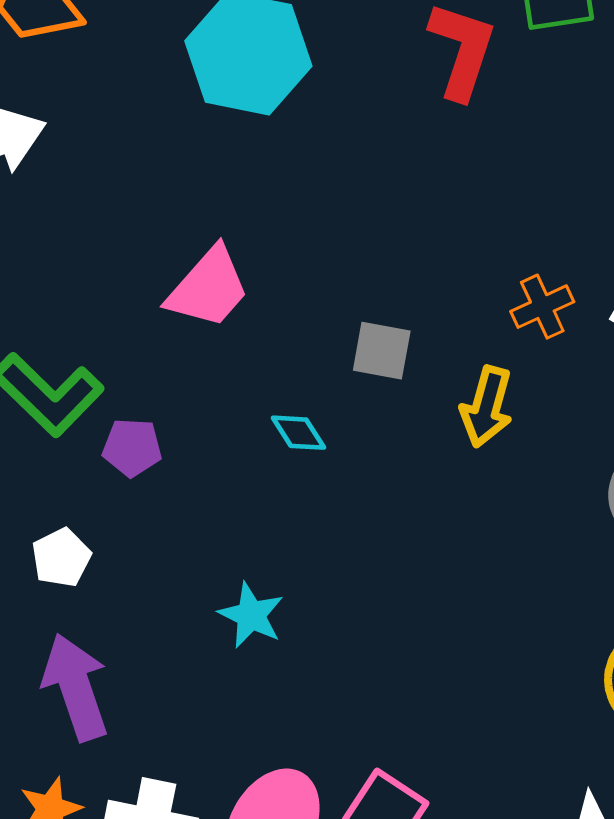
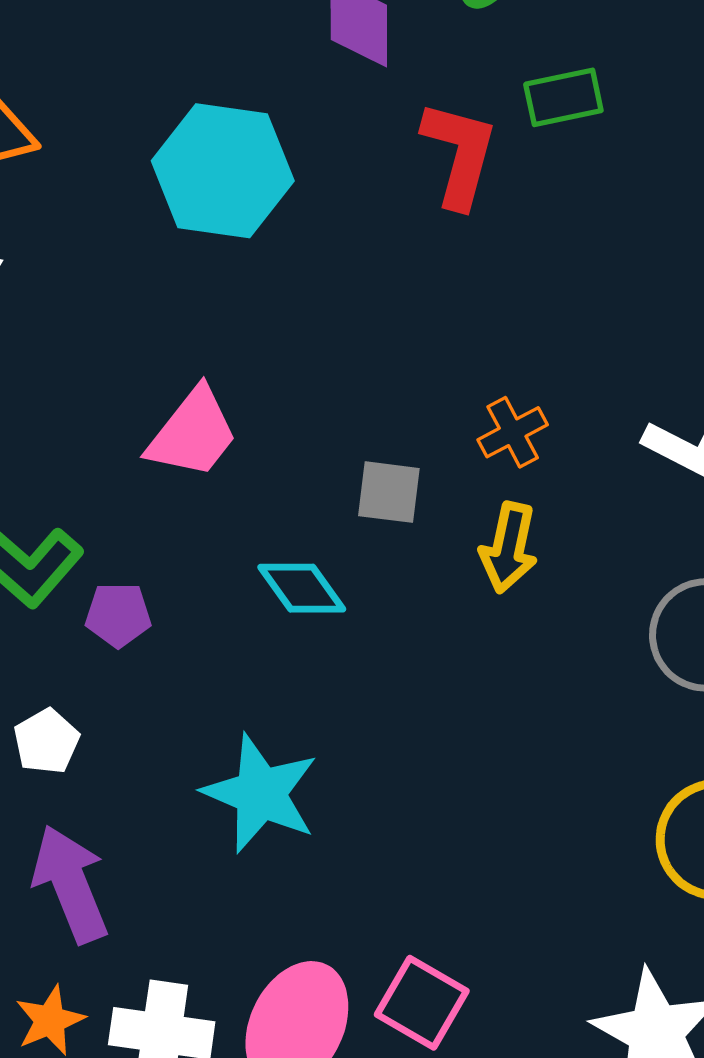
orange cross: (542, 307) -> (513, 432), moved
cyan diamond: (299, 433) -> (302, 588), size x1.4
cyan star: (251, 615) -> (260, 793), size x1.6

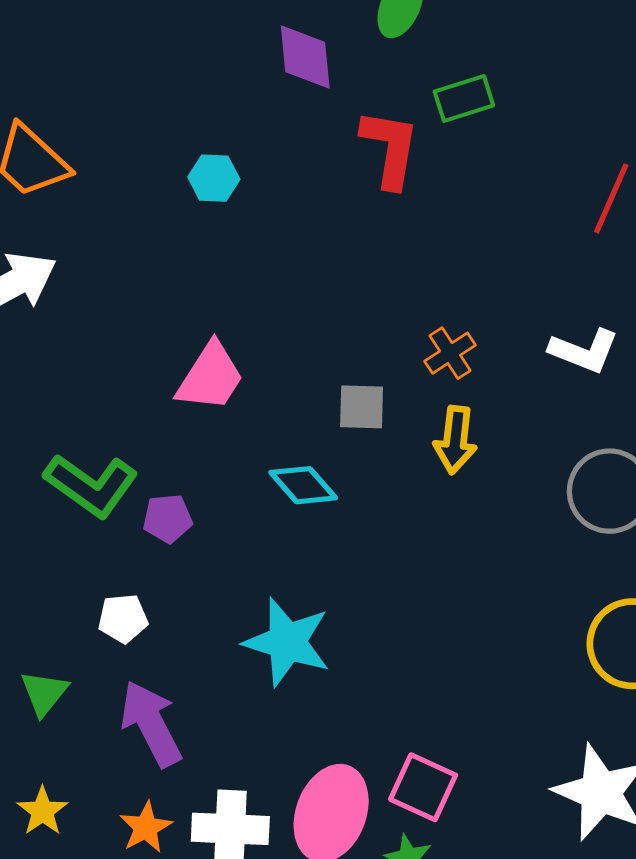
cyan hexagon: (223, 171) -> (214, 178), size x0.5
white pentagon: (46, 741) -> (123, 618), turned 30

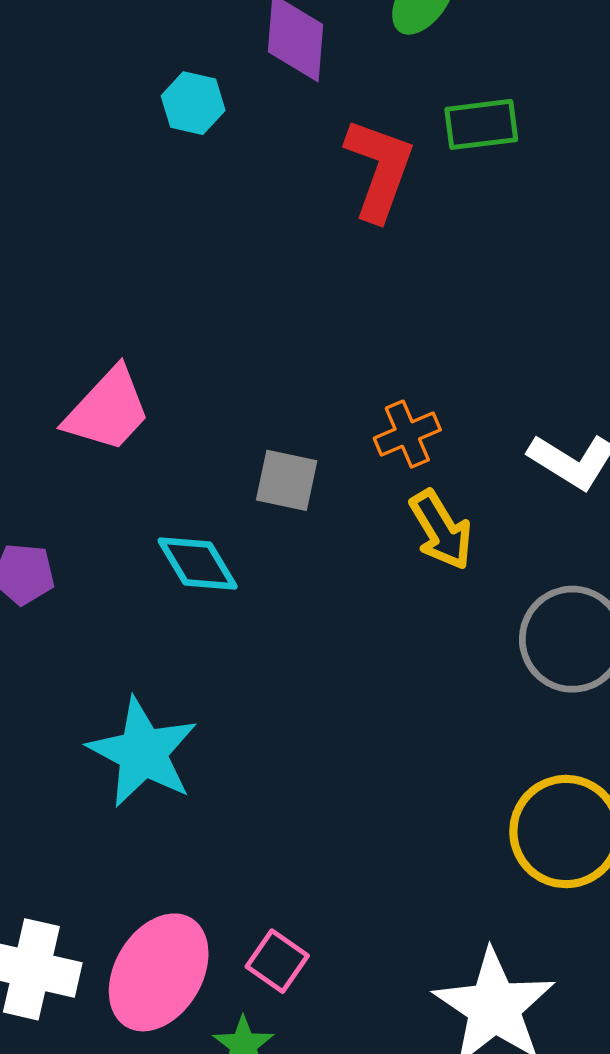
cyan hexagon: (214, 178) -> (193, 103), moved
yellow arrow: (455, 440) -> (441, 530), moved, turned -48
pink square: (423, 787) -> (277, 961), size x0.7

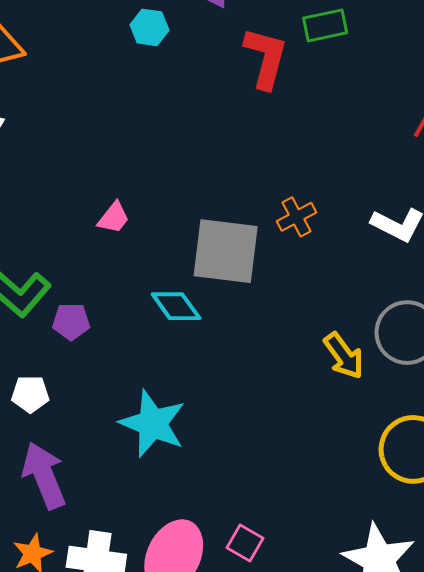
pink trapezoid: (108, 410) -> (114, 218), size x0.6
gray square: (287, 480) -> (226, 251), size x1.8
yellow arrow: (441, 530) -> (344, 356), moved

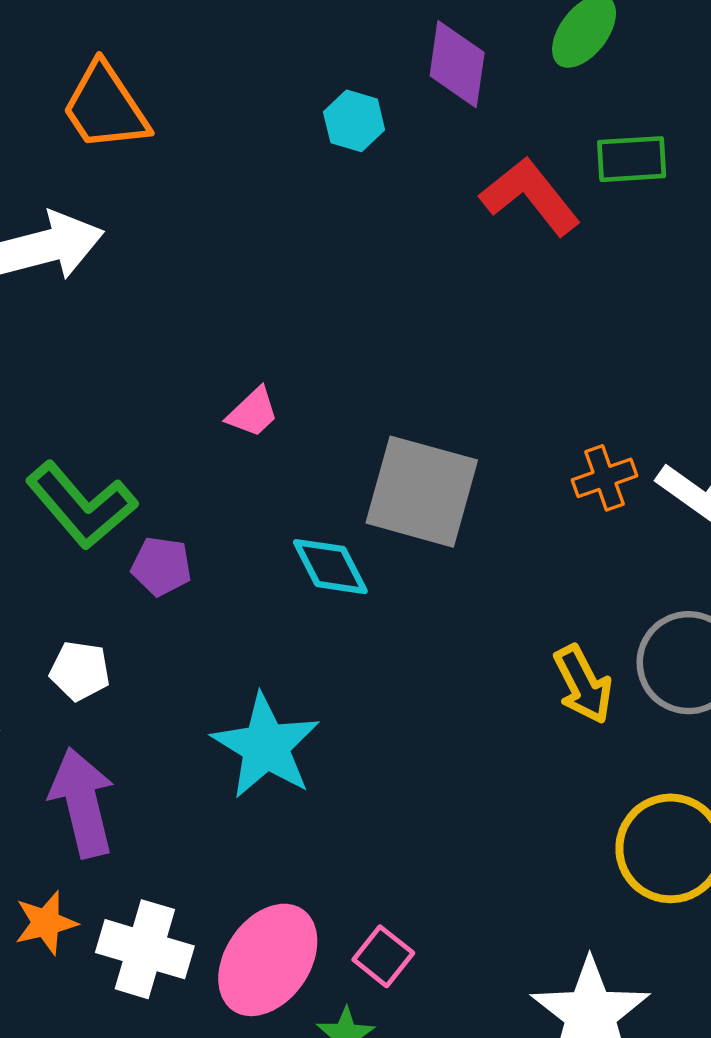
red L-shape: (266, 58) -> (530, 196), turned -62
orange cross: (296, 217) -> (605, 478), moved

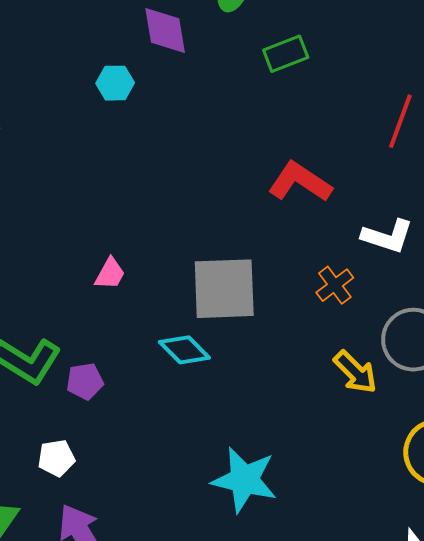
red L-shape: (530, 196) -> (300, 182), moved
orange cross: (605, 478) -> (335, 285), moved
cyan star: (266, 746) -> (244, 480), moved

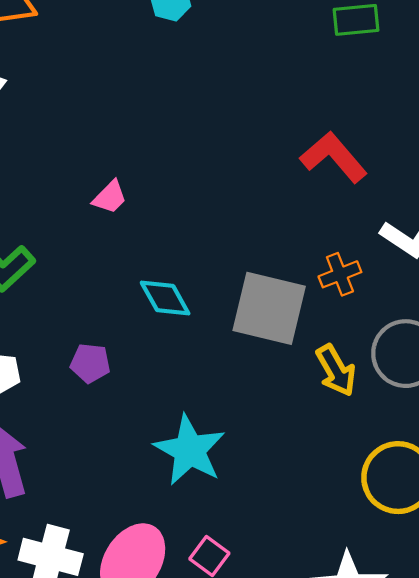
gray square: (224, 289) -> (269, 308), moved
purple pentagon: (85, 381) -> (90, 363), moved

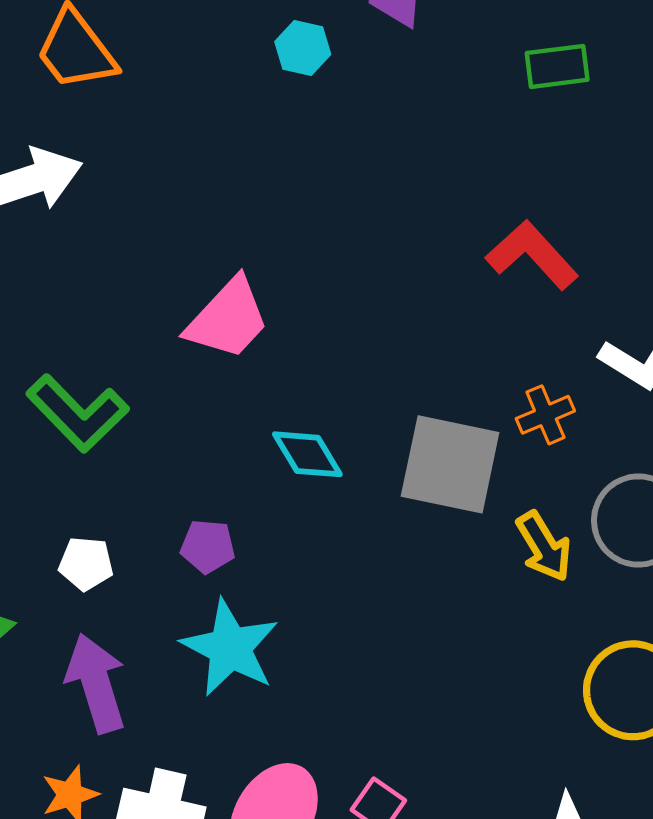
pink trapezoid: (110, 197) -> (228, 319), size x1.8
cyan star: (190, 450) -> (230, 648), moved

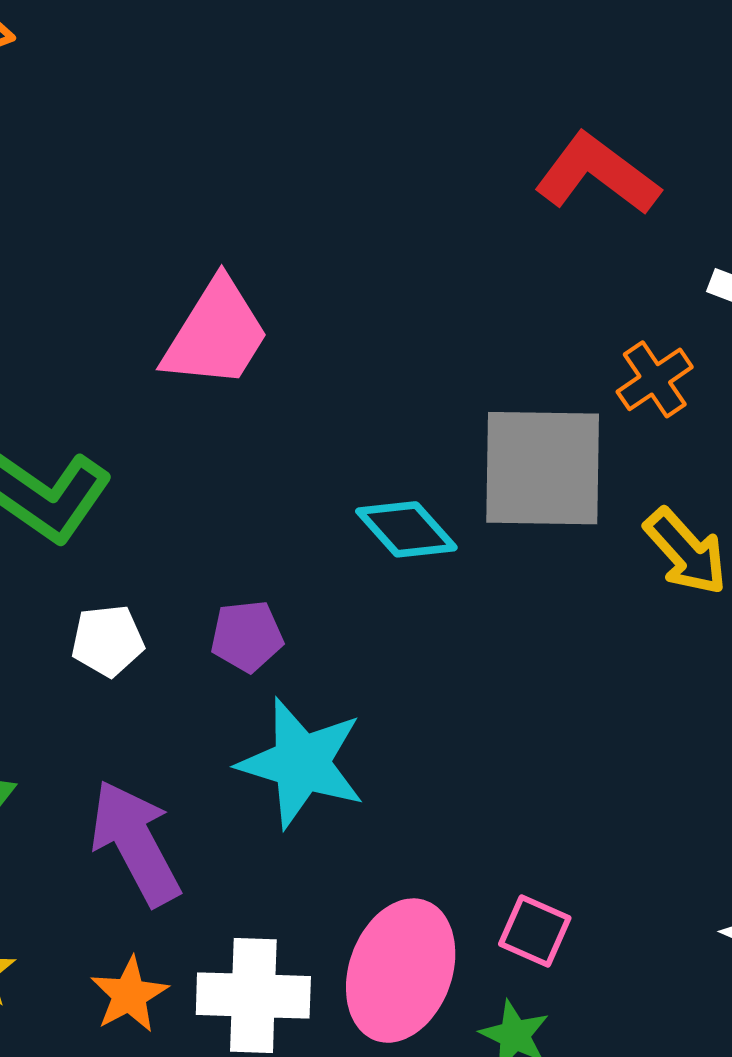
cyan diamond: (307, 454) -> (406, 529), moved
white pentagon: (86, 564) -> (108, 641), moved

